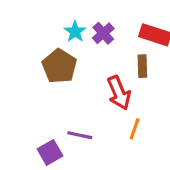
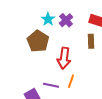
red arrow: (119, 93) -> (64, 58), moved, turned 30
orange line: (135, 129) -> (71, 81), moved

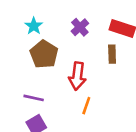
cyan star: (48, 19) -> (34, 26), moved
purple line: (51, 85) -> (34, 98), moved

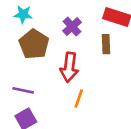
cyan star: (34, 26) -> (23, 14), turned -30
purple cross: (80, 27) -> (72, 27), moved

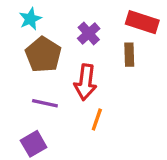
cyan star: (23, 14) -> (30, 19), turned -30
purple line: (23, 90) -> (45, 103), moved

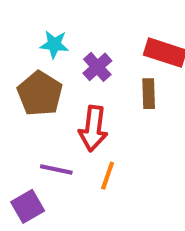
cyan star: (30, 19) -> (54, 44), moved, turned 30
purple line: (45, 103) -> (56, 169), moved

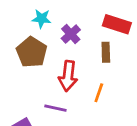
purple line: (56, 169) -> (55, 108), moved
orange line: (108, 176) -> (99, 93), moved

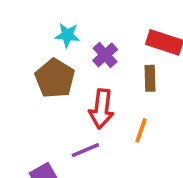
purple line: (55, 108) -> (85, 150), turned -35

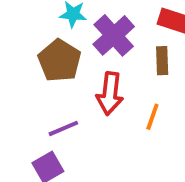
purple cross: (105, 55) -> (114, 35), size x1.5
purple line: (85, 150) -> (63, 128), moved

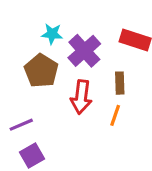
brown rectangle: (162, 61) -> (120, 83), moved
purple line: (63, 128) -> (21, 125), moved

